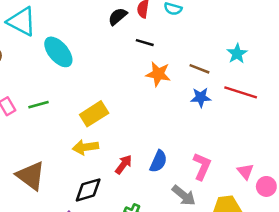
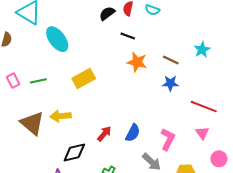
red line: (241, 92) -> (204, 107), moved
yellow rectangle: (94, 114) -> (84, 78), moved
yellow arrow: (85, 147) -> (61, 116), moved
pink triangle: (245, 171) -> (202, 133), moved
brown triangle: (31, 176) -> (32, 123), moved

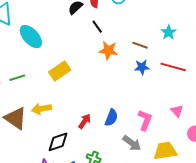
black line: (128, 36) -> (97, 27), turned 40
red line: (204, 107) -> (173, 67), moved

